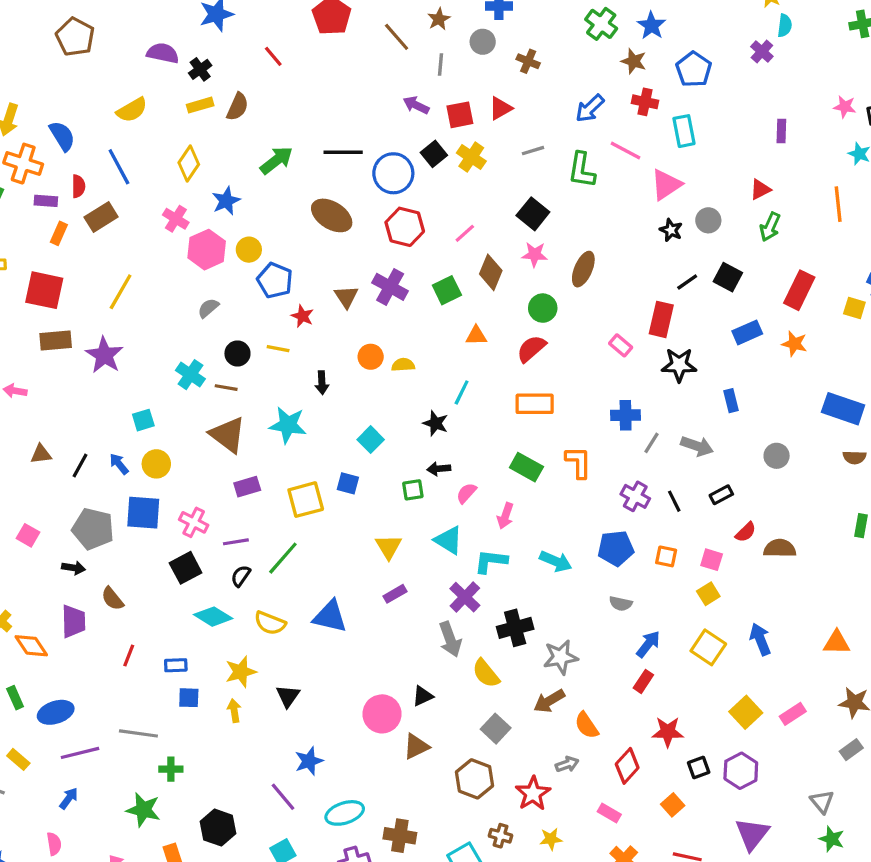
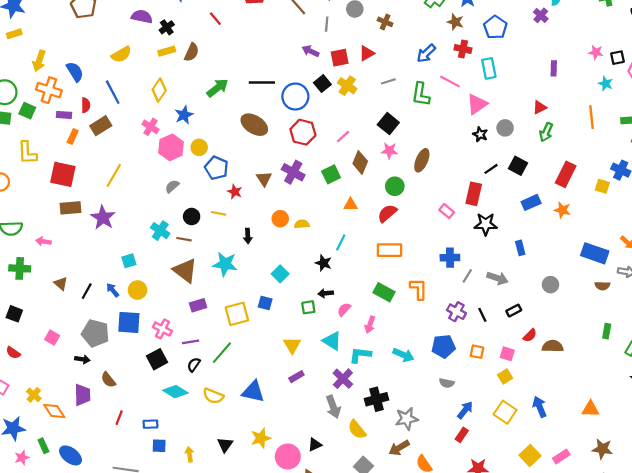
brown triangle: (41, 454) -> (61, 284), turned 48
yellow star: (241, 672) -> (261, 438), moved
blue ellipse: (56, 712) -> (71, 455), turned 55

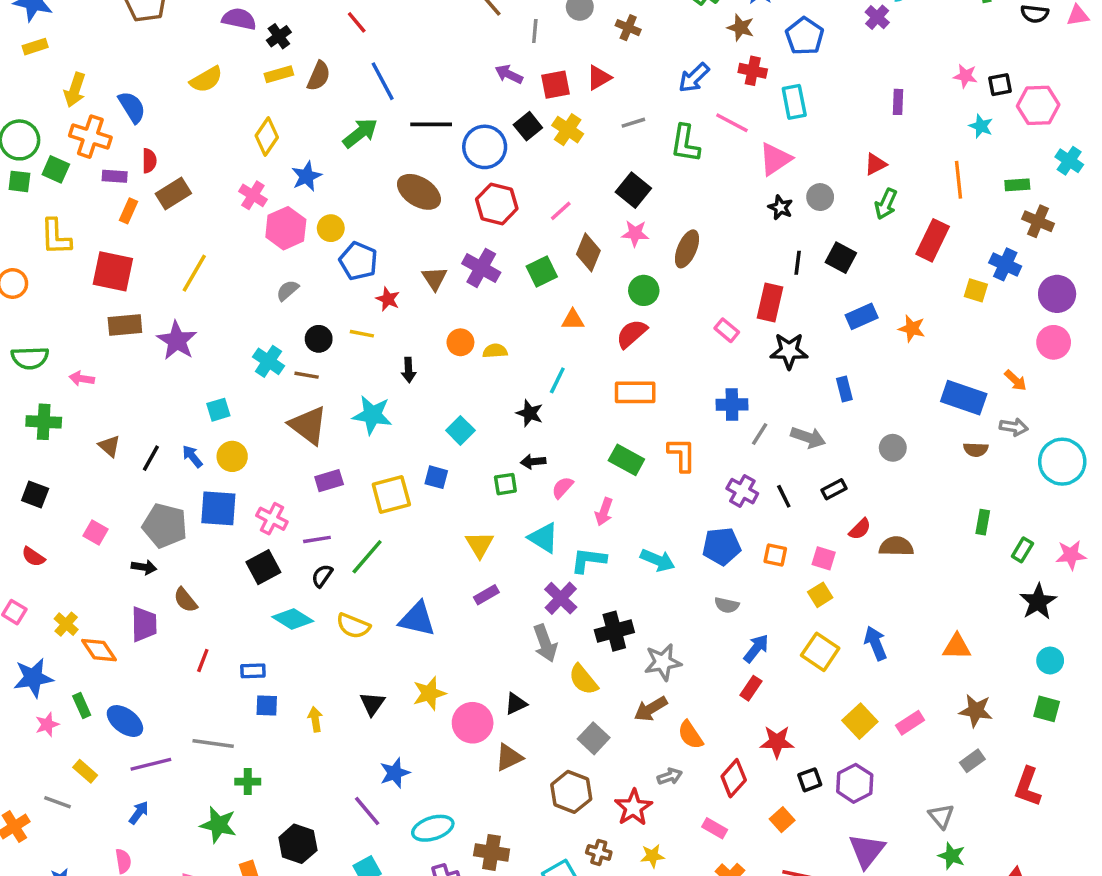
blue line: (113, 92) -> (383, 81), moved
black line: (491, 169) -> (798, 263), turned -48
red rectangle: (566, 174) -> (933, 240), moved

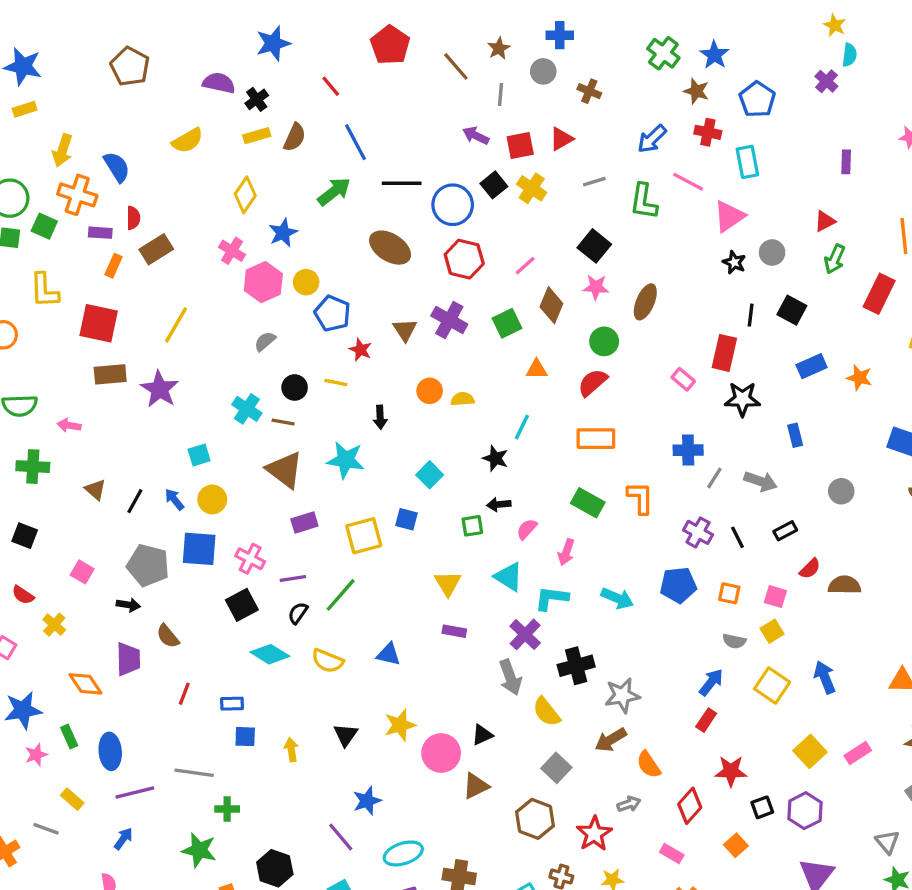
purple rectangle: (486, 595) -> (454, 631), turned 40
gray semicircle: (727, 605) -> (734, 641), moved
blue triangle: (417, 619) -> (388, 654), size x0.7
yellow cross: (66, 624) -> (54, 625), moved
blue ellipse: (125, 721) -> (110, 751), turned 48

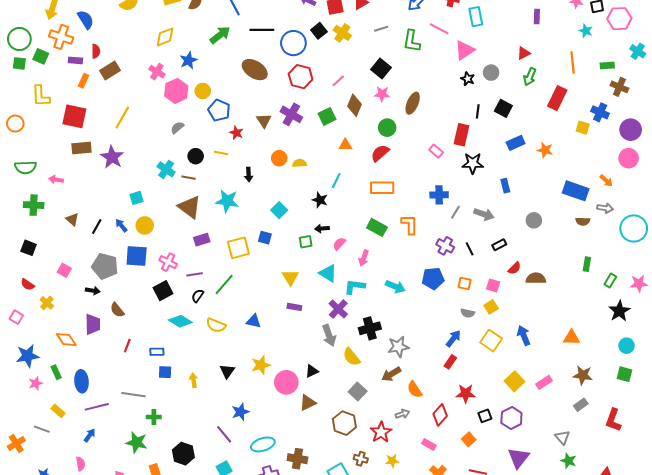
yellow diamond: (245, 195) -> (165, 37), turned 35

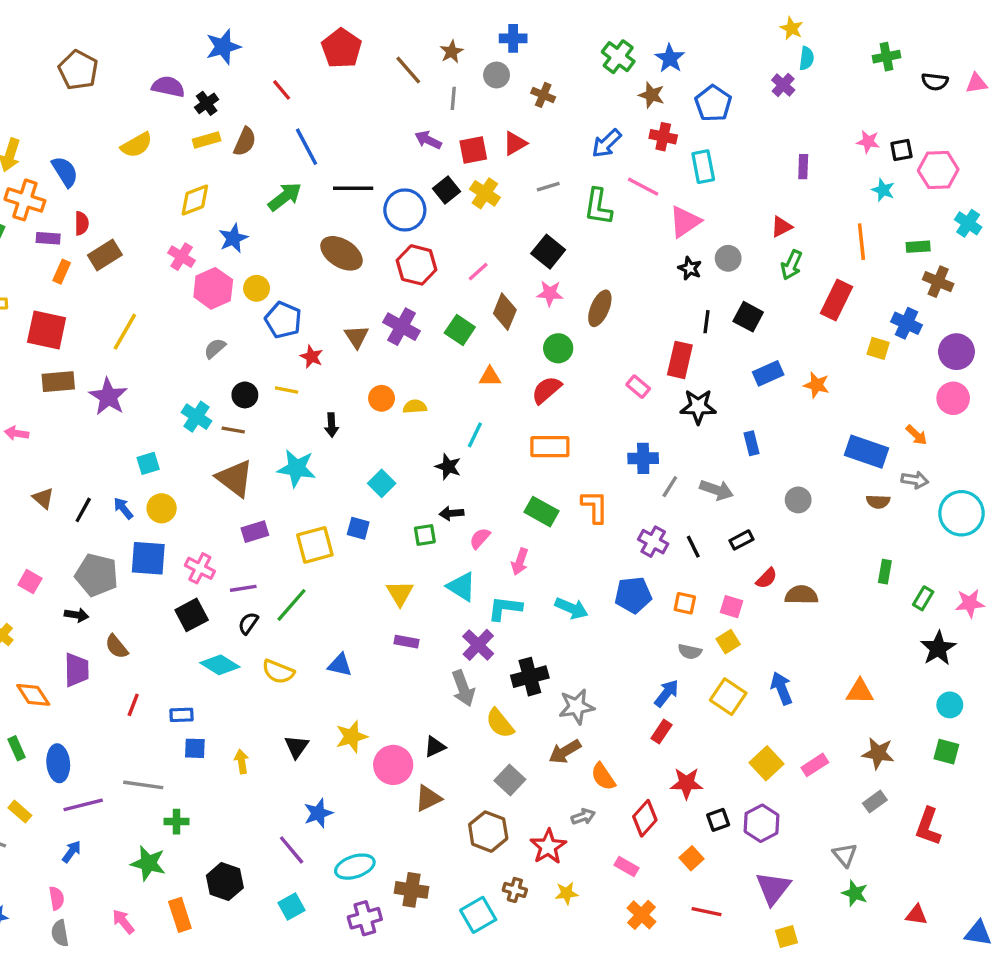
green square: (327, 116) -> (460, 330), turned -30

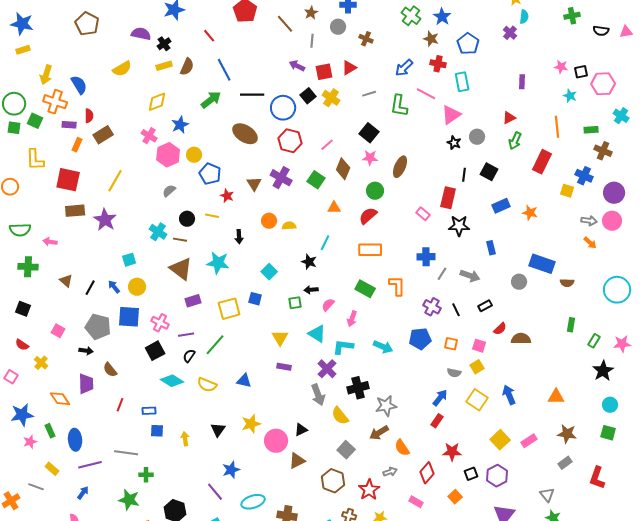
blue rectangle: (866, 452) -> (542, 264), moved
gray arrow: (915, 480) -> (589, 221), moved

